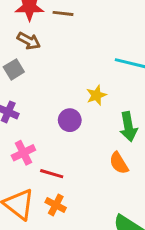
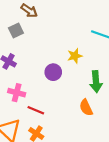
pink cross: (23, 153) -> (17, 93), turned 35

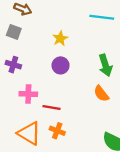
gray square: (16, 31) -> (14, 32), turned -32
yellow star: (75, 56) -> (60, 39), moved

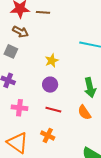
red line: (51, 107) -> (53, 110), moved
orange cross: (57, 131) -> (48, 135), moved

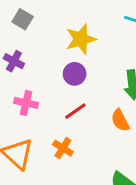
yellow star: (52, 61) -> (81, 39), size x1.5
red line: (53, 110) -> (75, 111), turned -56

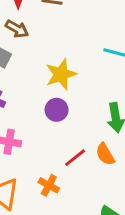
red line: (75, 111) -> (75, 158), moved

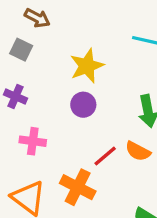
orange semicircle: (105, 154) -> (138, 151), turned -30
orange cross: (49, 185) -> (78, 187), size x1.5

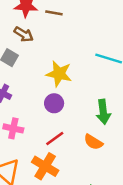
yellow star: (87, 66) -> (59, 74), turned 30
red line: (105, 156) -> (55, 139), moved

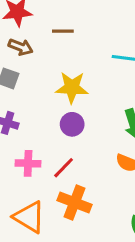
brown line: (54, 13) -> (63, 31), moved
red line: (55, 139) -> (64, 168), moved

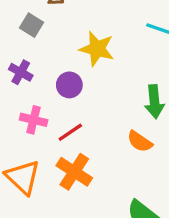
purple circle: (72, 124) -> (69, 85), moved

